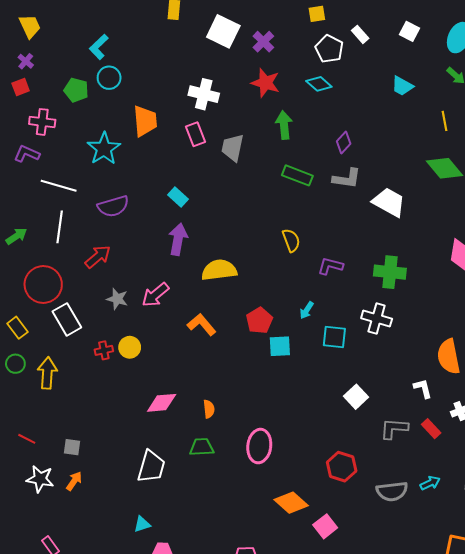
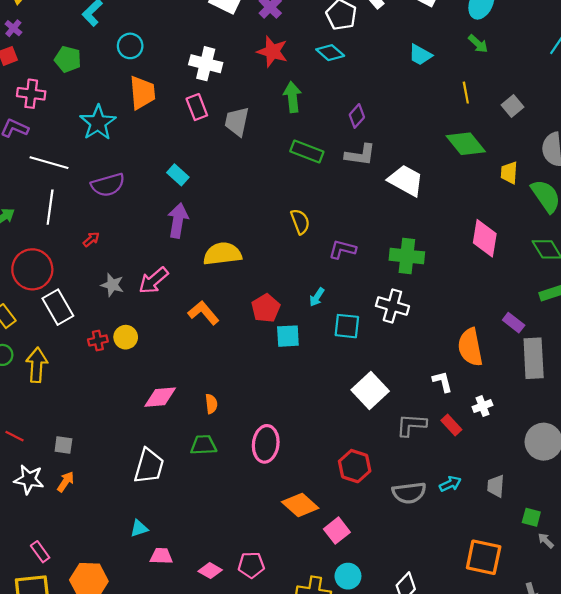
cyan circle: (109, 78) -> (130, 46), moved
red arrow: (98, 257) -> (91, 239), size x0.6
white square: (356, 397) -> (370, 390), size x1.4

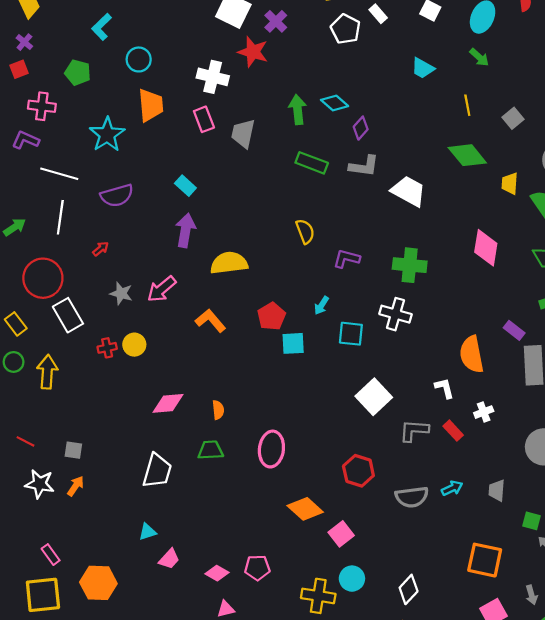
red star: (272, 51) -> (253, 52), moved
cyan diamond: (330, 53) -> (335, 103), moved
pink trapezoid: (161, 556) -> (169, 559), turned 130

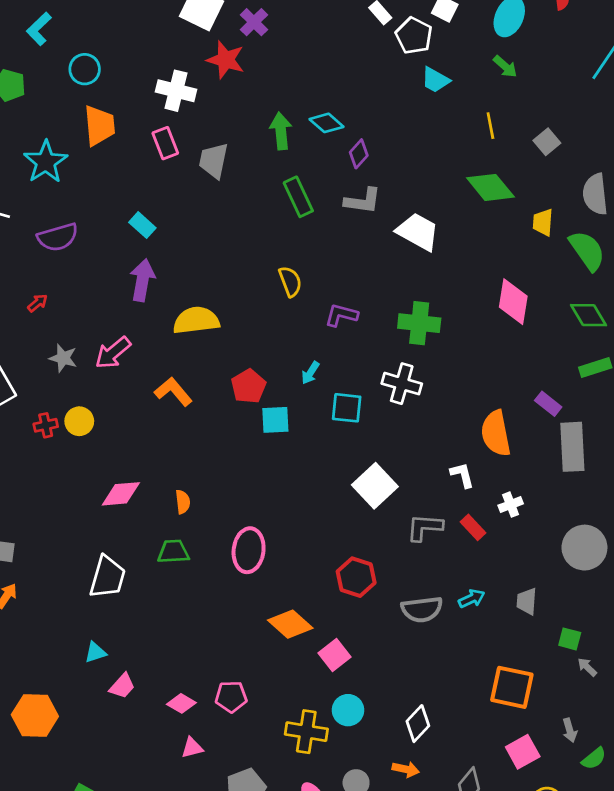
white pentagon: (345, 29) -> (414, 36), moved
green rectangle: (312, 163) -> (298, 197), turned 44

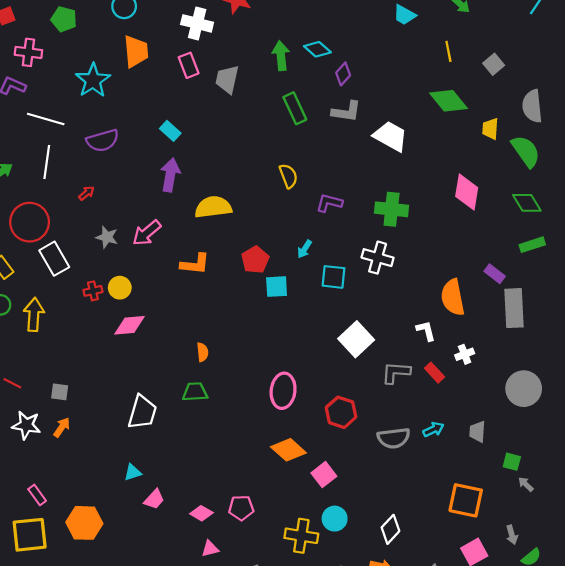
orange L-shape: (173, 392) -> (195, 264), turned 136
pink diamond: (121, 494) -> (129, 325), moved
pink ellipse: (249, 550) -> (283, 391), moved

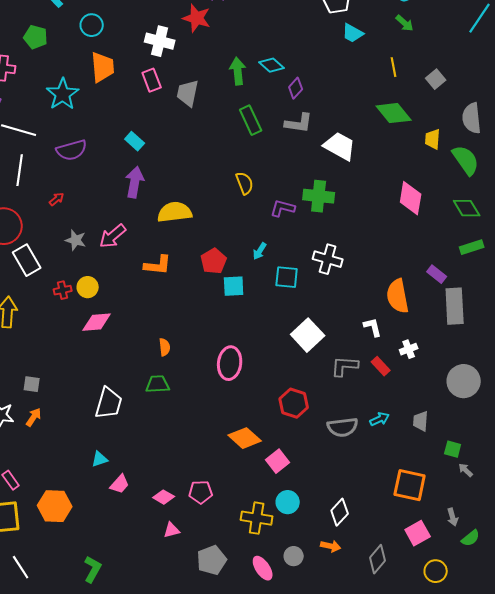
green cross: (392, 209) -> (319, 196), moved
pink ellipse: (283, 391) -> (230, 363), moved

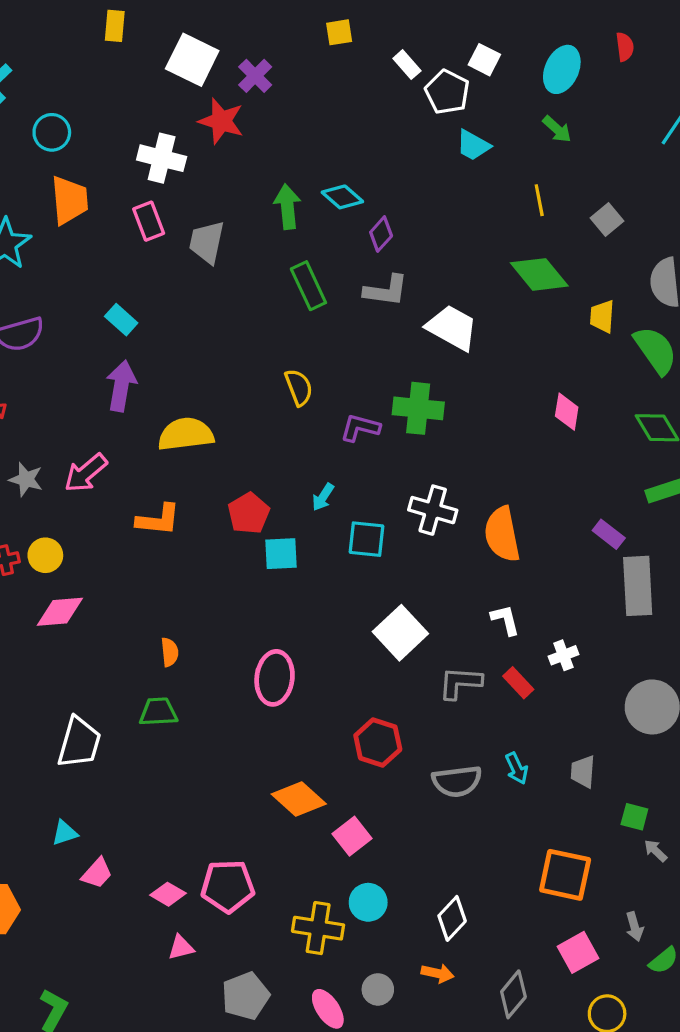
pink diamond: (411, 198) -> (567, 412), size x0.7
orange semicircle: (398, 296) -> (502, 534), moved
cyan arrow: (380, 419) -> (517, 768), turned 90
pink pentagon: (201, 492) -> (228, 886), size x1.4

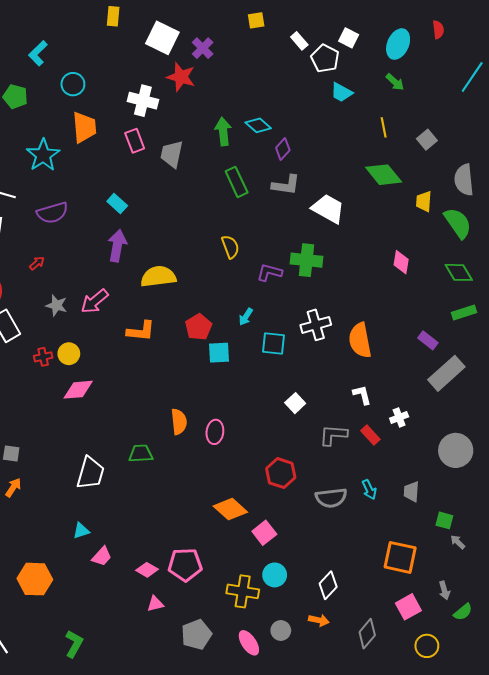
white cross: (433, 510) -> (316, 325), turned -32
gray rectangle: (638, 586) -> (446, 373), turned 51
white square: (400, 633) -> (295, 403), size x0.6
orange semicircle: (170, 652) -> (179, 422), moved, size x1.4
pink ellipse: (275, 678) -> (215, 432), size x0.7

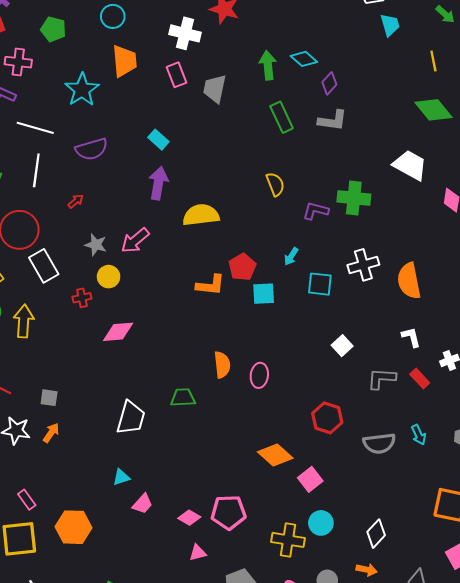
cyan trapezoid: (341, 92) -> (390, 25), turned -135
white trapezoid: (328, 209) -> (410, 165), moved
orange L-shape: (141, 331) -> (210, 285), moved
yellow circle: (69, 354) -> (109, 277), moved

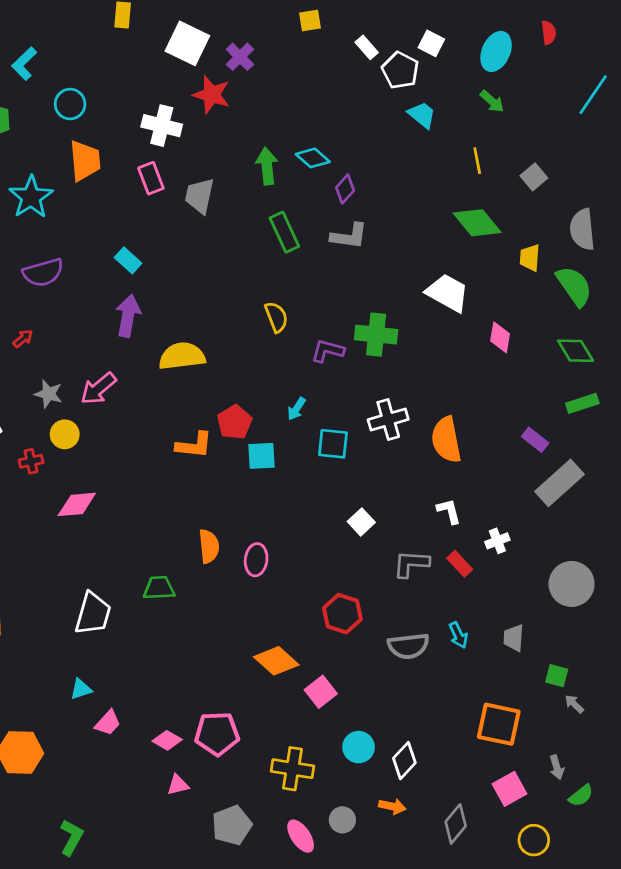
cyan trapezoid: (390, 25) -> (422, 115), turned -35
cyan circle: (321, 523) -> (359, 747), moved

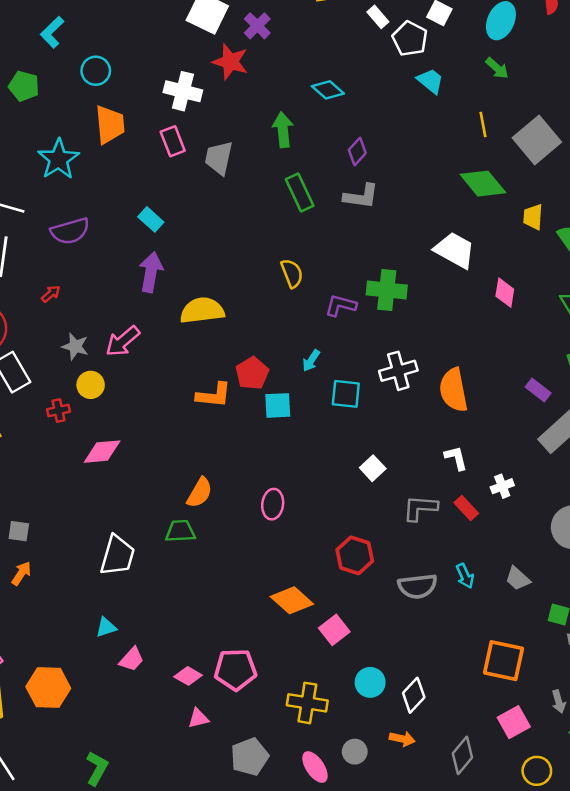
cyan diamond: (313, 158) -> (328, 90), moved
gray square: (534, 177) -> (537, 140), size x1.8
orange semicircle: (209, 546) -> (200, 493), moved, turned 36
gray trapezoid: (514, 638) -> (518, 579), turned -52

